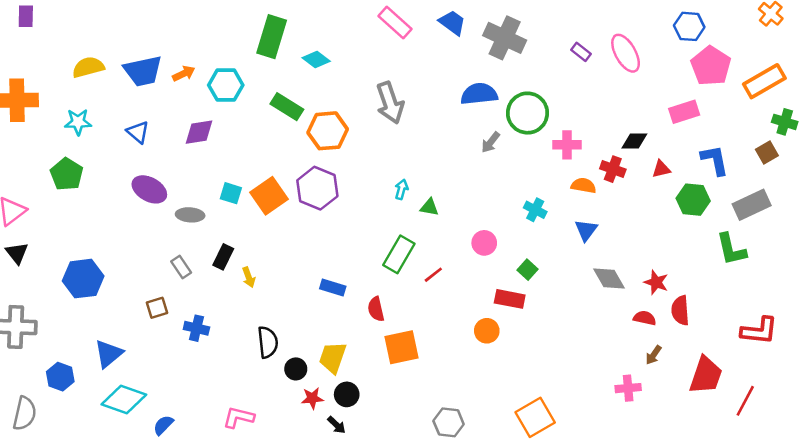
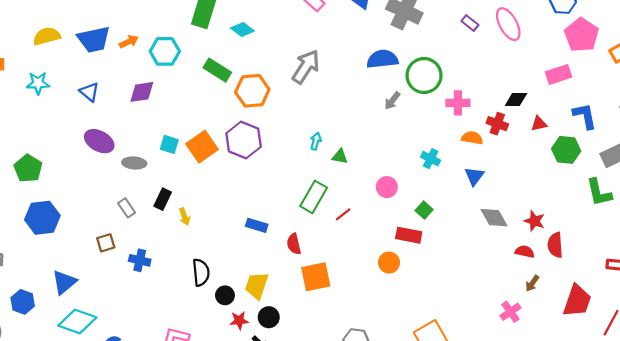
gray arrow: (390, 103) -> (306, 67), turned -128
green pentagon: (67, 174) -> (28, 168), moved
pink cross: (628, 388) -> (510, 312), turned -30

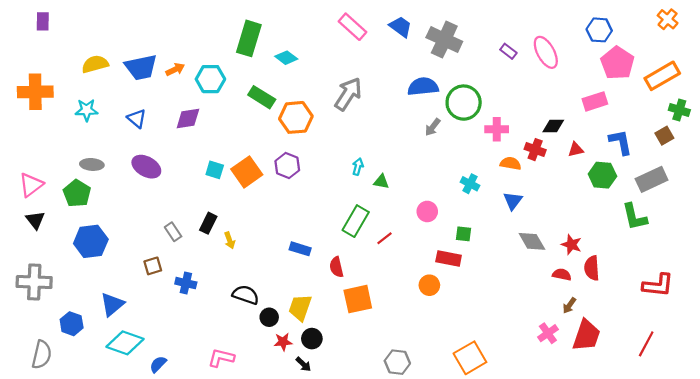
purple hexagon: (244, 140) -> (287, 166), size x0.7
gray ellipse: (134, 163) -> (92, 164), moved
green square: (424, 210) -> (464, 234), turned -35
black semicircle: (201, 272) -> (246, 295), turned -65
red trapezoid: (577, 301) -> (586, 335), moved

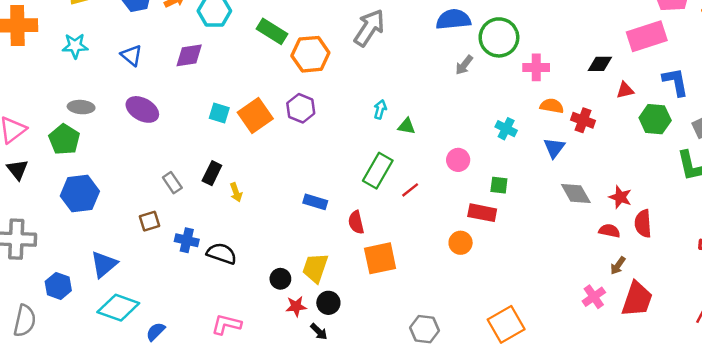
pink rectangle: (595, 101) -> (647, 36), size x1.4
red cross: (535, 150) -> (583, 120), moved
black semicircle: (246, 295) -> (222, 254), moved

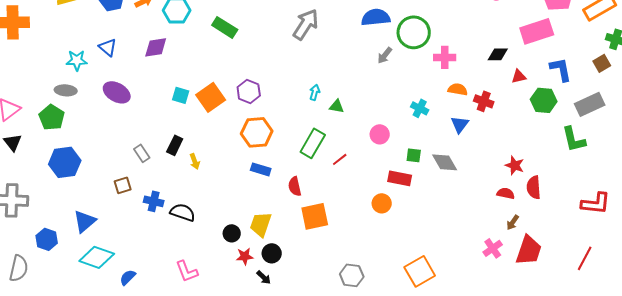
cyan star: (75, 46) -> (77, 60), moved
orange hexagon: (310, 54) -> (257, 132), moved
gray diamond: (576, 194) -> (445, 162), moved
pink L-shape: (226, 324) -> (187, 271), turned -125

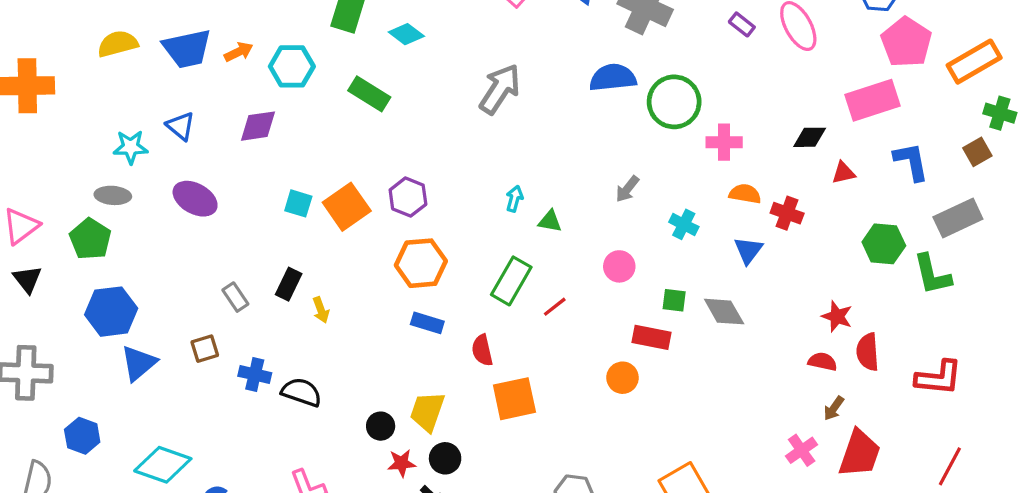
gray arrow: (385, 55) -> (627, 189), moved
green hexagon: (544, 100) -> (884, 244), moved
red L-shape: (596, 203) -> (939, 378), moved
blue triangle: (85, 221) -> (139, 363), moved

